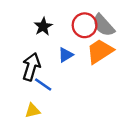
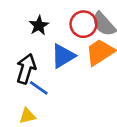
blue triangle: (66, 55) -> (63, 56), size x1.5

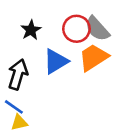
blue line: (39, 88) -> (14, 107), moved

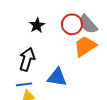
blue triangle: (56, 61) -> (57, 77), moved, turned 40
blue line: (14, 107) -> (24, 84), turned -42

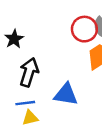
black star: (37, 25) -> (14, 39), moved

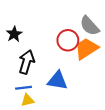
red circle: (84, 29) -> (68, 40), moved

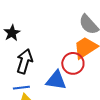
red circle: (68, 40) -> (73, 63), moved

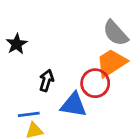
black arrow: (25, 61) -> (46, 80), moved, size x0.7

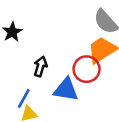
blue line: (29, 114) -> (24, 99), turned -54

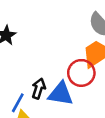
black arrow: (40, 67) -> (39, 89), moved

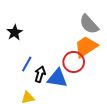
blue line: (18, 103) -> (27, 64), moved

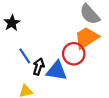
blue line: (27, 64) -> (25, 56), turned -63

